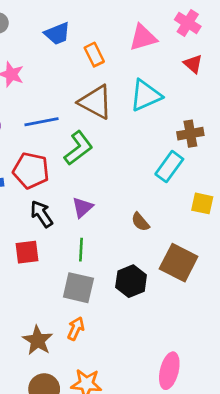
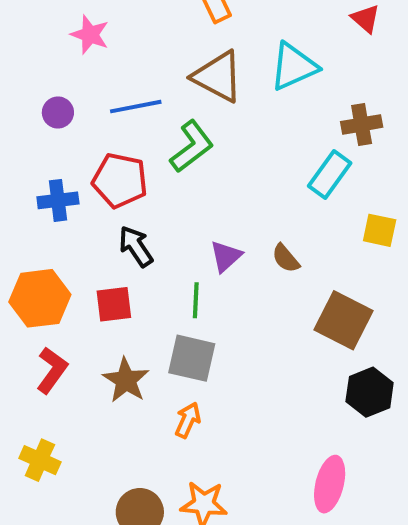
purple triangle: (82, 207) -> (226, 256), moved
black hexagon: (131, 281) -> (370, 392), moved
brown star: (38, 340) -> (126, 380), moved

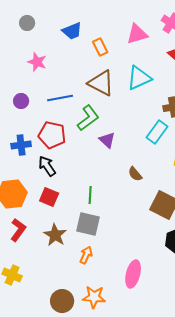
black arrow: (136, 246) -> (47, 166), moved
purple triangle: (226, 256) -> (107, 140), moved, turned -36
red square: (114, 304) -> (49, 197), turned 30
pink ellipse: (330, 484) -> (133, 274), moved

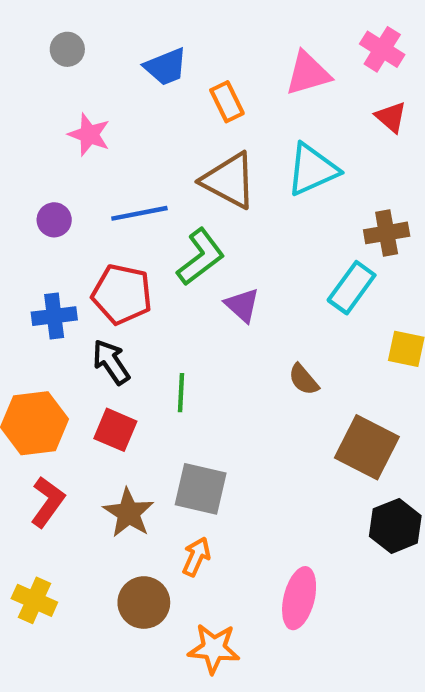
green line: (90, 195) -> (181, 393), moved
brown circle: (62, 301) -> (144, 603), moved

